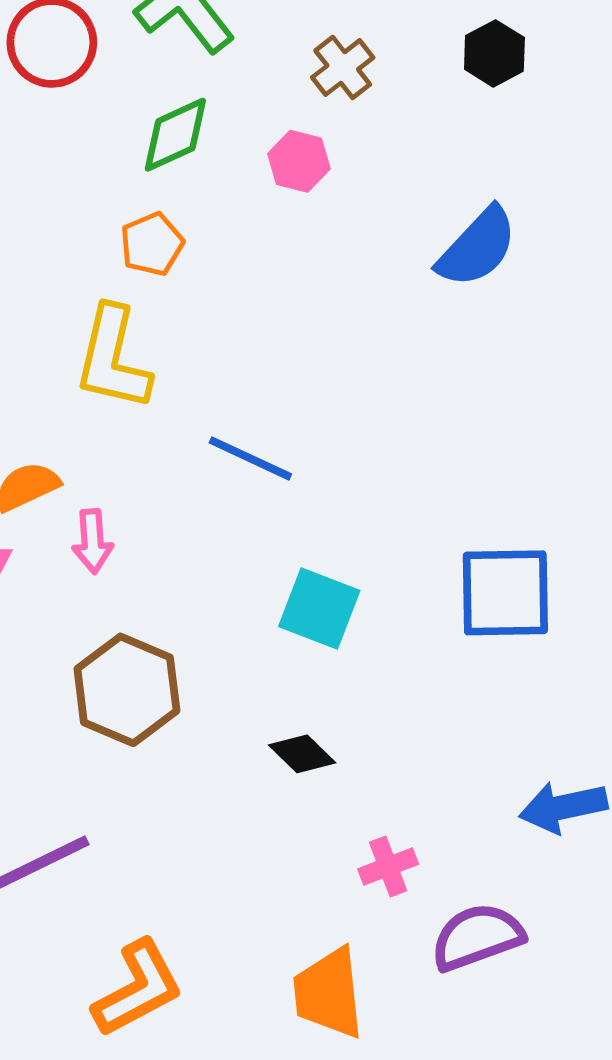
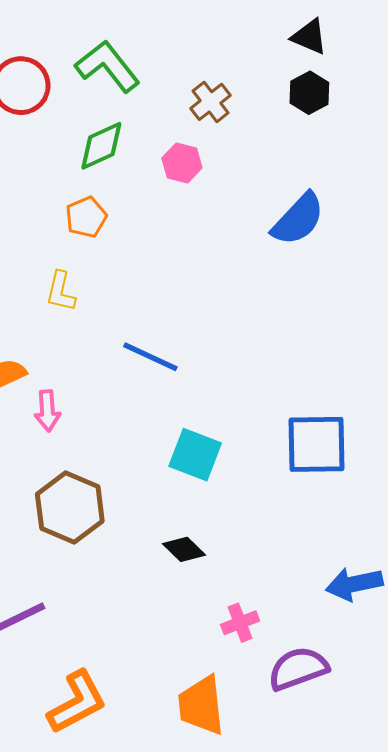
yellow L-shape: (113, 358) -> (61, 291), size x0.6

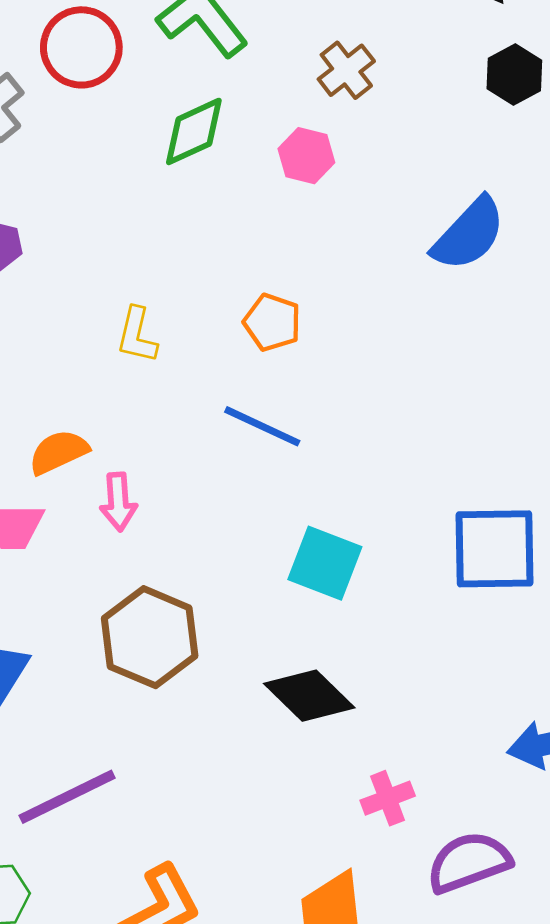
black hexagon: (309, 93) -> (514, 75), moved
orange pentagon: (86, 217) -> (272, 322), moved, turned -30
black diamond: (184, 549) -> (309, 696), size x1.5

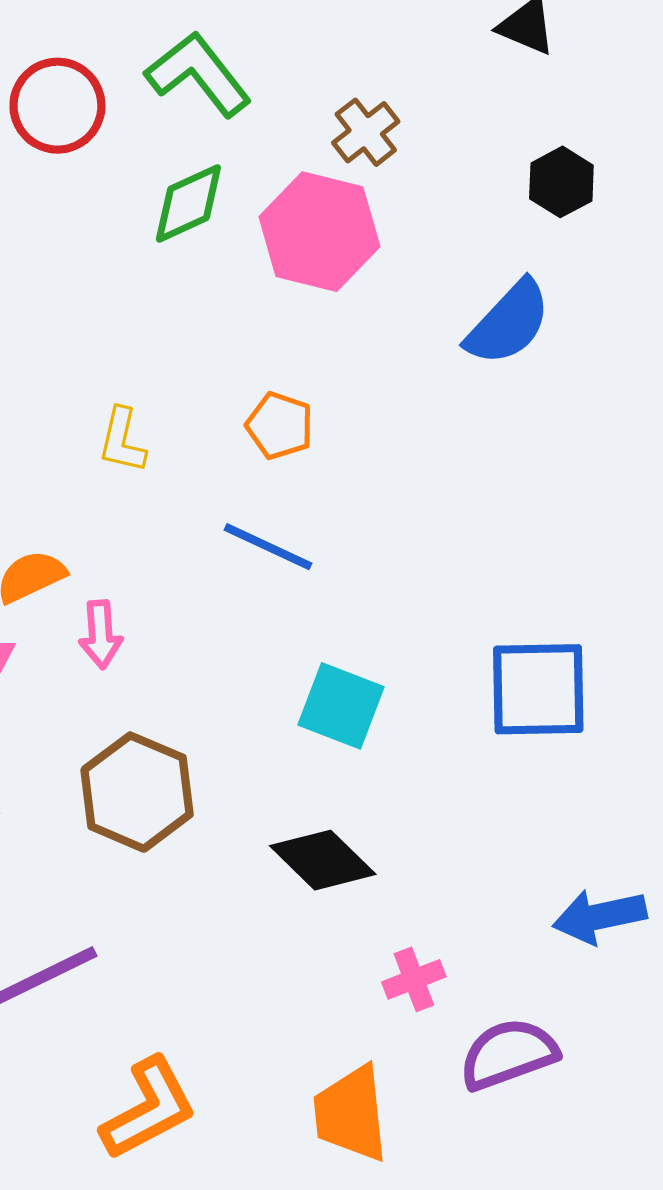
black hexagon: (514, 75) -> (561, 182), moved
pink hexagon: (306, 156) -> (319, 232), size x1.8

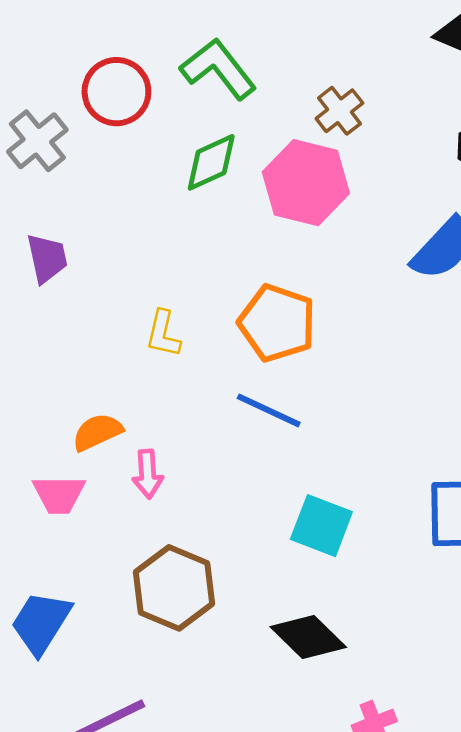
orange pentagon: (280, 426) -> (277, 323), size x1.6

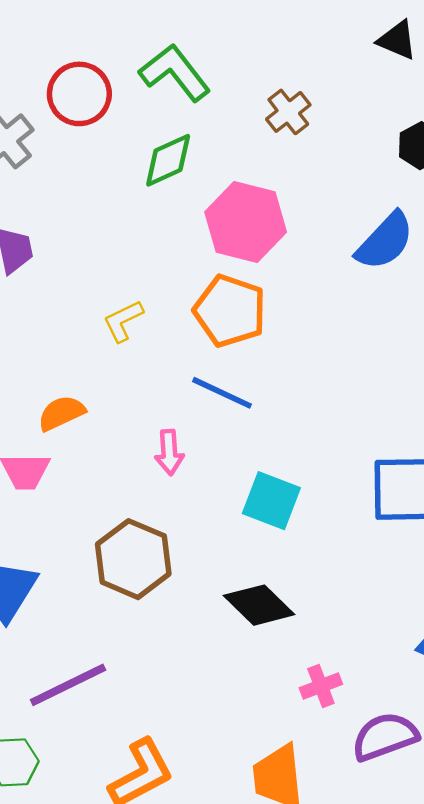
pink hexagon: (306, 183) -> (246, 222), moved
yellow L-shape: (163, 334) -> (123, 321), turned 51
pink arrow: (148, 474) -> (169, 452), moved

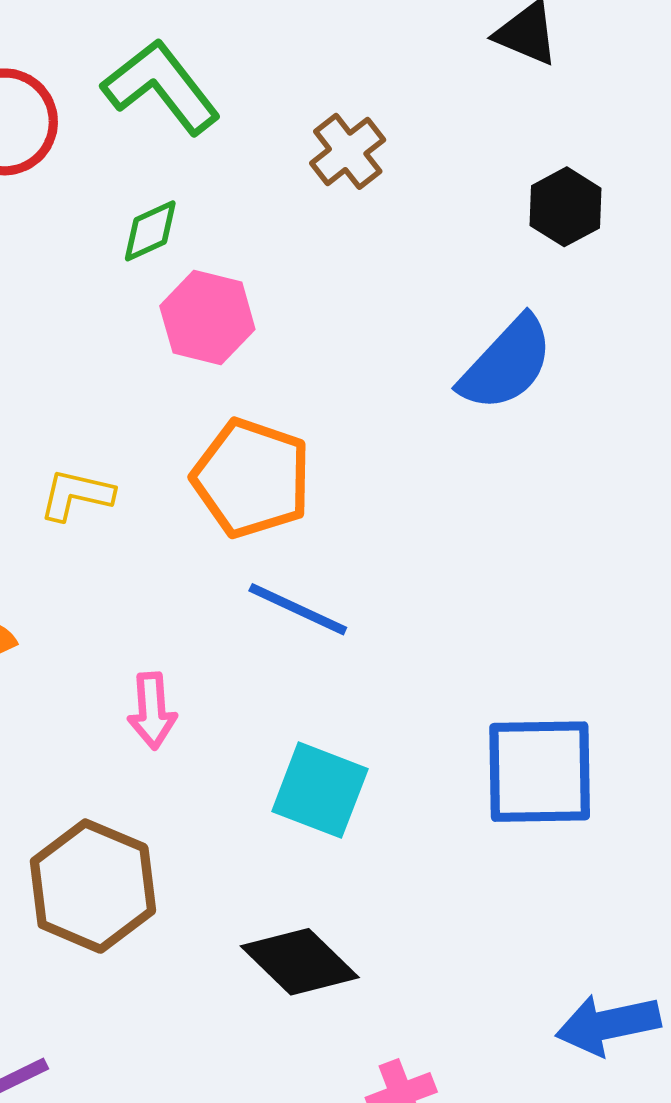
green diamond: (168, 160) -> (150, 231), size x0.7
pink hexagon: (246, 222) -> (207, 318), moved, size x0.7
yellow L-shape: (123, 321) -> (76, 495), turned 39
blue line: (222, 393) -> (298, 609), moved

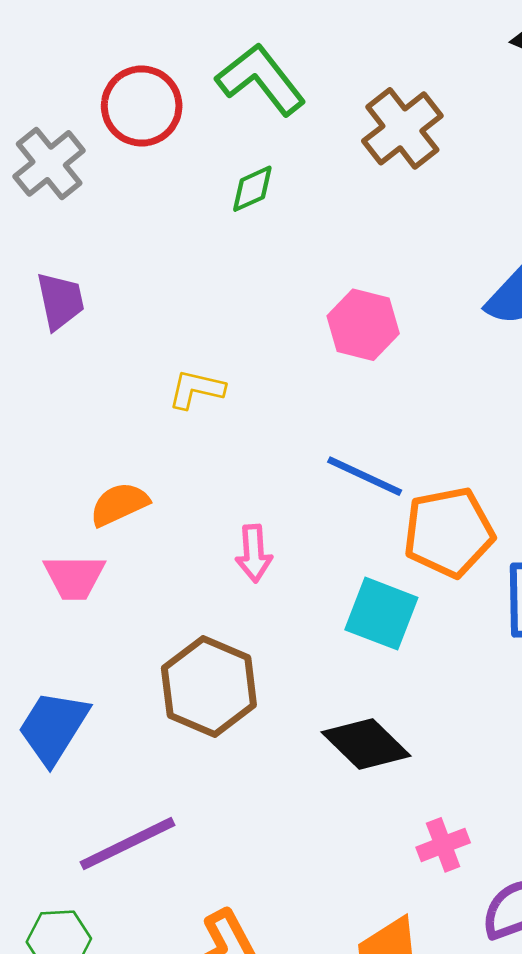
brown cross: (348, 151) -> (402, 128), size x1.4
pink hexagon: (207, 318) -> (363, 325), moved
orange pentagon: (252, 478) -> (449, 532), moved, turned -30

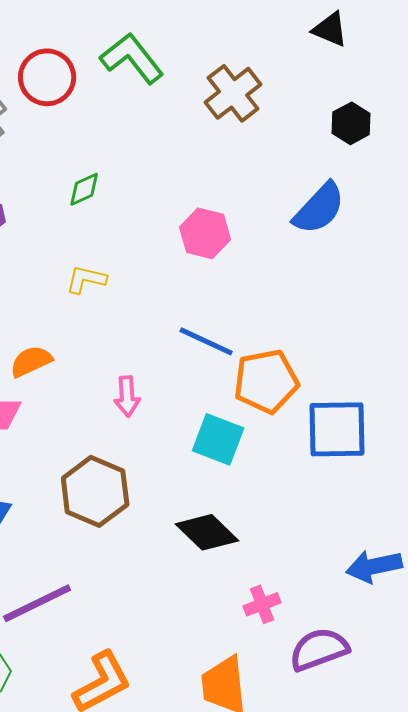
green diamond: (252, 189) -> (84, 189), moved

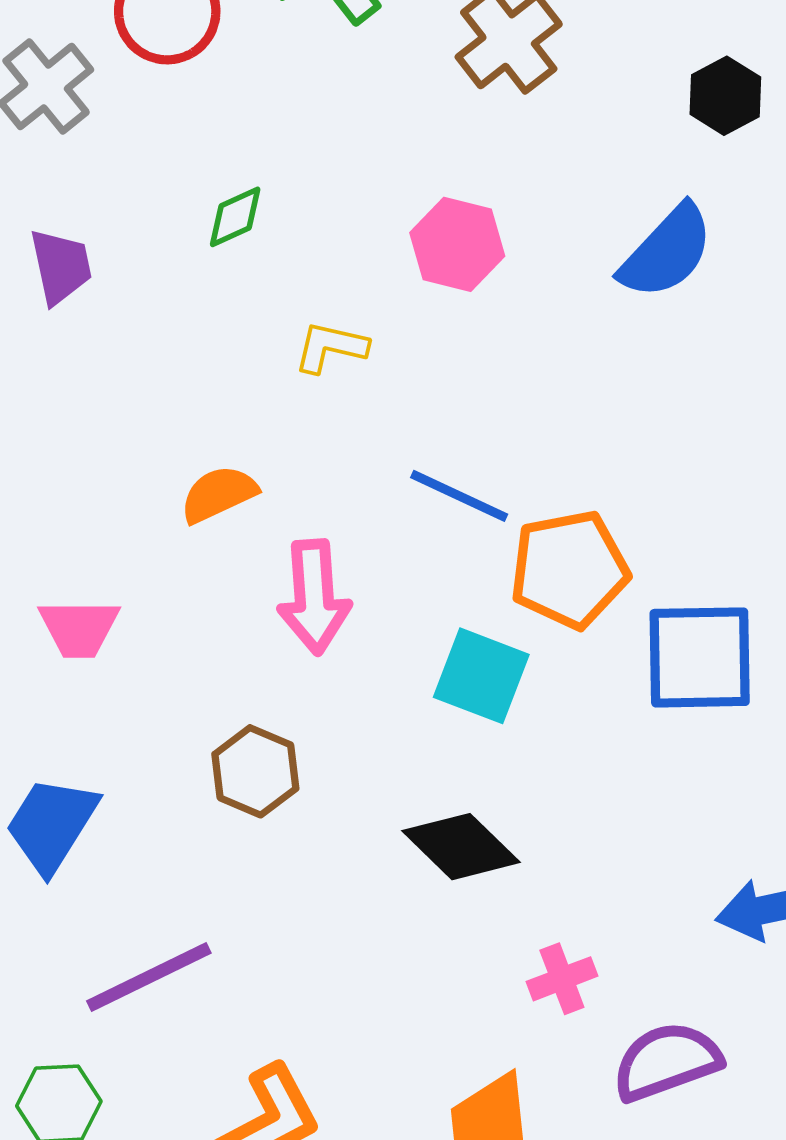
pink hexagon: (205, 233) -> (457, 244), moved
yellow L-shape: (86, 279) -> (331, 347), moved
orange semicircle: (31, 361) -> (219, 494), moved
pink arrow: (127, 396) -> (314, 597), size x1.5
brown hexagon: (95, 491) -> (255, 771), size x0.7

